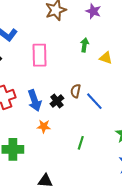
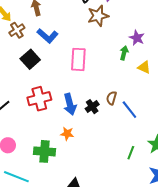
purple star: (93, 11) -> (137, 38), moved
orange star: (44, 126) -> (67, 134), moved
green line: (81, 143) -> (131, 153), moved

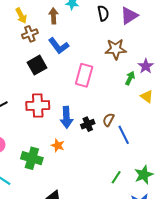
brown star: (98, 16) -> (116, 49), moved

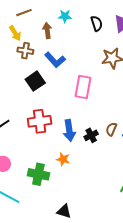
brown cross: (30, 34) -> (25, 51), turned 35

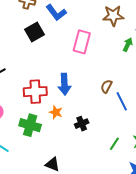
red cross: (40, 121) -> (35, 92), moved
black cross: (91, 135) -> (82, 124), moved

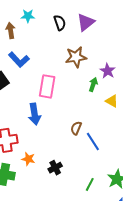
blue arrow: (64, 84) -> (34, 114), moved

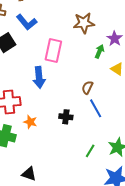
brown semicircle: (76, 128) -> (87, 88), moved
black cross: (55, 168) -> (66, 117), moved, turned 32

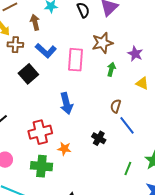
pink rectangle: (53, 51) -> (76, 60), moved
green arrow: (99, 51) -> (111, 69), moved
black cross: (66, 117) -> (99, 138), turned 32

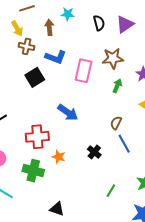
blue L-shape: (46, 51) -> (56, 57), turned -30
blue arrow: (66, 103) -> (68, 112), turned -50
green line: (128, 168) -> (111, 191), moved

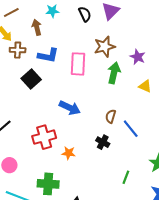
green arrow: (117, 86) -> (114, 73), size x1.5
brown semicircle: (116, 123) -> (111, 116), moved
green cross: (33, 171) -> (48, 184), moved

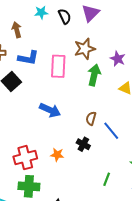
cyan star: (52, 11) -> (41, 13), moved
red cross: (44, 137) -> (25, 158), moved
orange star: (69, 153) -> (57, 155), moved

